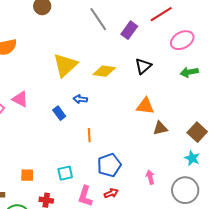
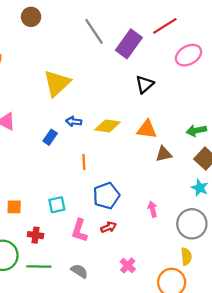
purple rectangle: (129, 30) -> (129, 44), size x1.4
yellow diamond: (104, 71) -> (107, 126), moved
green arrow: (189, 72) -> (196, 130), moved
blue rectangle: (59, 113) -> (50, 137), turned 72

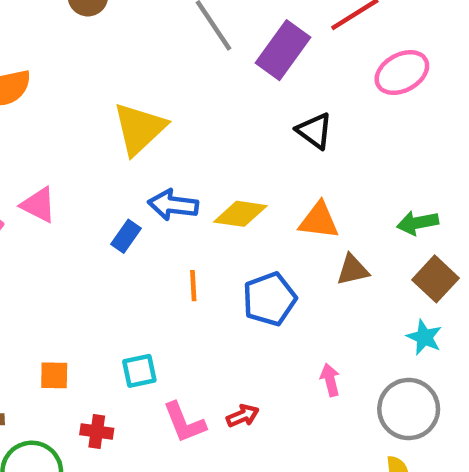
black triangle: (145, 84) -> (314, 131), turned -42
blue arrow: (74, 121) -> (173, 205), size x1.5
blue pentagon: (106, 196) -> (270, 299), moved
pink L-shape: (79, 231) -> (184, 422), turned -40

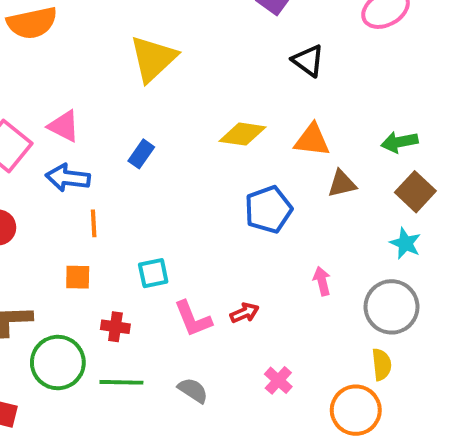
blue arrow: (173, 205) -> (68, 178), moved
orange line: (193, 286) -> (94, 223), moved

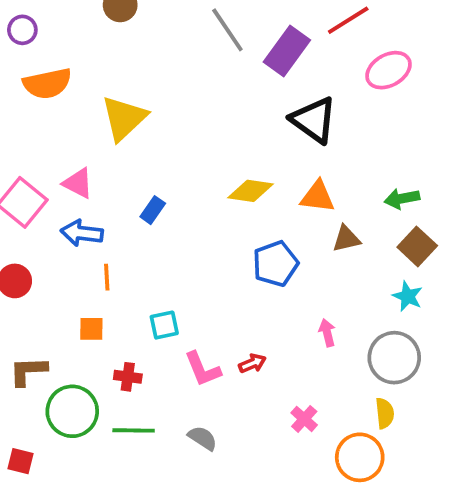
yellow triangle: (153, 59) -> (124, 118), moved
black triangle: (308, 61) -> (314, 120), size x1.5
pink cross: (278, 380) -> (304, 419), moved

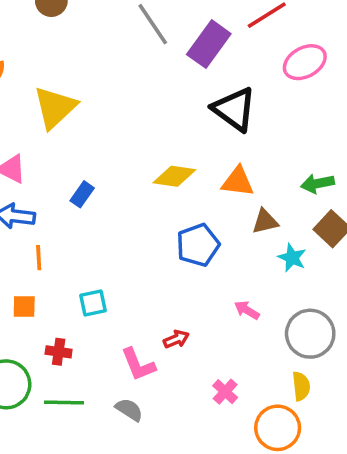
cyan star: (408, 296) -> (292, 258), moved
pink arrow: (327, 333) -> (247, 310), turned -45
pink L-shape: (203, 369) -> (138, 364), moved

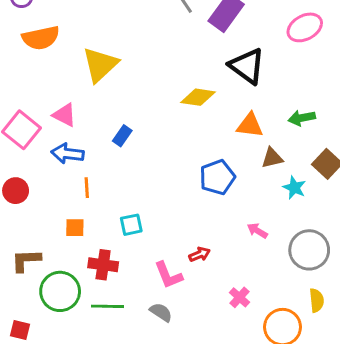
yellow diamond: (174, 176) -> (198, 97), moved
green arrow: (317, 183) -> (302, 118), moved
red cross: (59, 352) -> (103, 265), size x1.4
yellow semicircle: (301, 386) -> (317, 300), moved

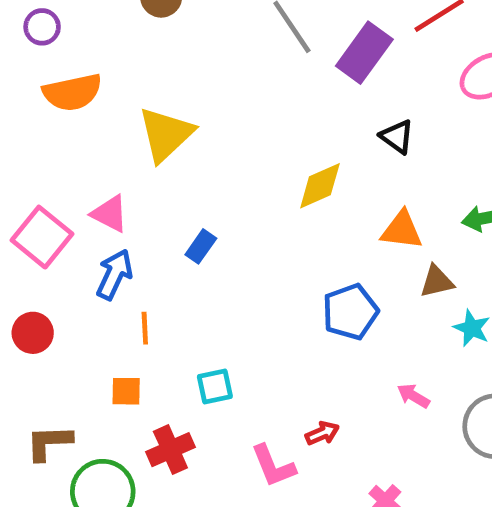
black triangle: (247, 66) -> (397, 137), size x0.6
yellow diamond: (198, 97) -> (320, 186), turned -32
blue arrow: (67, 154) -> (114, 274), turned 108
red cross: (103, 265) -> (170, 450), turned -32

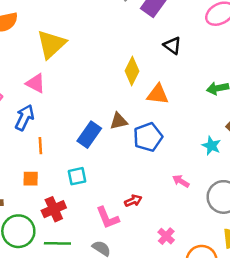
yellow diamond: (320, 186) -> (132, 71), turned -40
pink triangle: (110, 214) -> (35, 83), moved
orange triangle: (402, 230) -> (158, 94), moved
blue rectangle: (201, 246) -> (89, 135), moved, size x1.5
brown triangle: (437, 281) -> (119, 121), moved

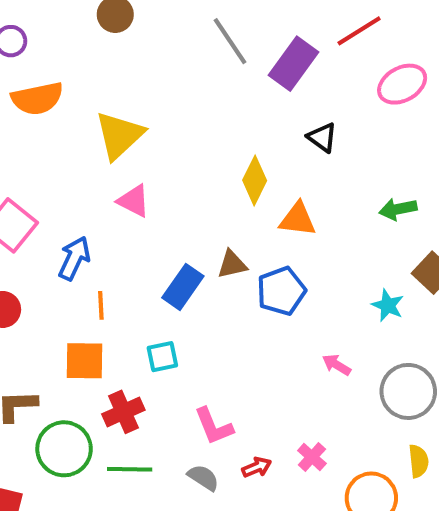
pink triangle: (35, 83) -> (134, 201), moved
orange square: (31, 179) -> (85, 361), size x1.5
red arrow: (133, 201) -> (257, 467), moved

